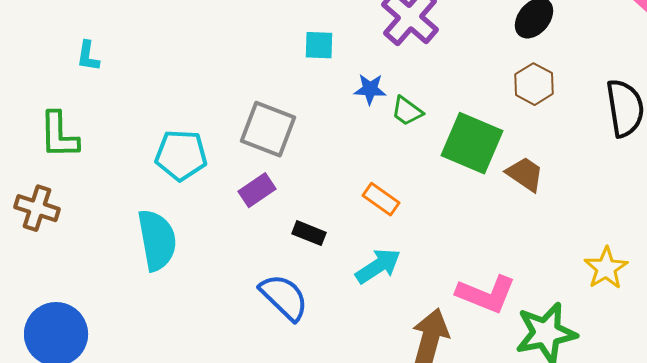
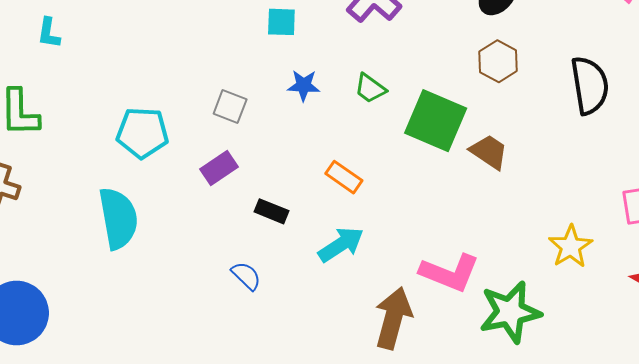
blue star: (370, 89) -> (304, 85), moved
gray square: (268, 129) -> (230, 107), size x0.6
blue semicircle: (284, 297) -> (246, 276), size x0.6

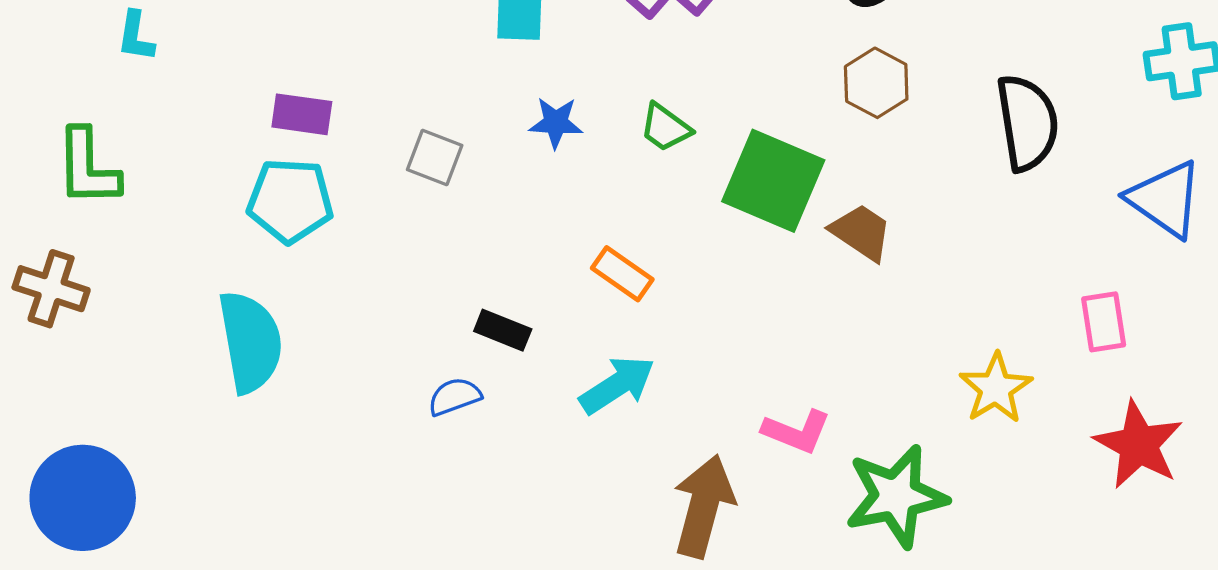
purple rectangle: (219, 168) -> (302, 114), moved, turned 42
pink L-shape: (450, 273) -> (797, 431), size x0.7
blue semicircle: (246, 276) -> (455, 397), moved, turned -64

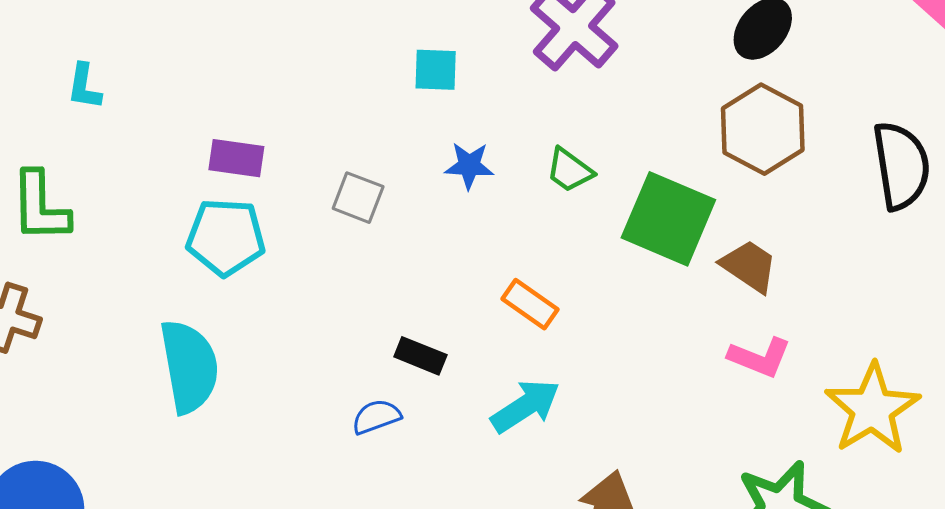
brown hexagon: (876, 83) -> (763, 129), size x1.4
yellow star: (996, 388) -> (872, 409), size x1.4
pink L-shape: (797, 431) -> (760, 357), moved

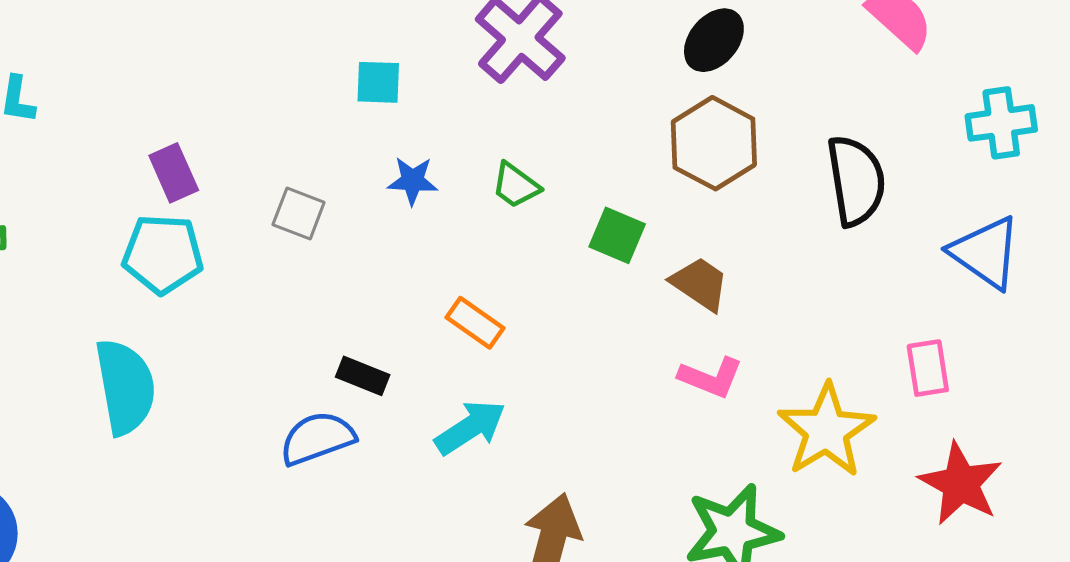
purple rectangle: (236, 158) -> (174, 173), turned 58
green square: (668, 219) -> (617, 235), size x0.6
blue semicircle: (376, 417) -> (317, 438), size x1.5

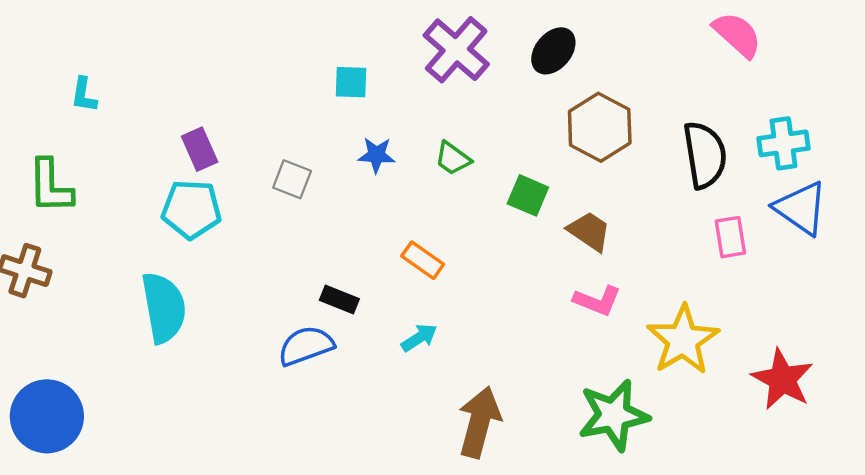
black ellipse: (714, 40) -> (553, 51), moved
cyan cross: (1001, 123) -> (784, 143), moved
pink rectangle: (928, 368) -> (730, 237), moved
cyan arrow: (470, 427) -> (419, 338), size x0.7

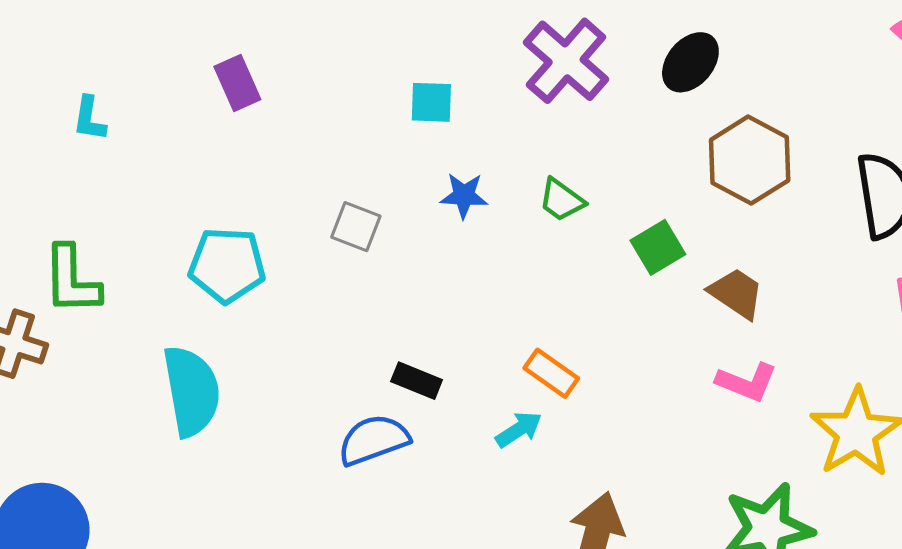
purple rectangle: (200, 149) -> (237, 83), moved
green L-shape: (50, 186) -> (72, 280), moved
green square: (528, 195) -> (658, 247), turned 36
orange rectangle: (423, 260) -> (551, 373), moved

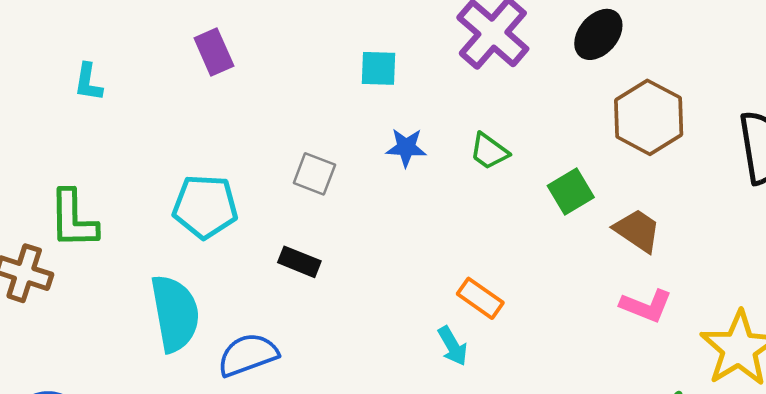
black rectangle: (417, 381) -> (299, 262), moved
cyan arrow: (519, 429) -> (453, 346), turned 93
blue semicircle: (374, 440) -> (248, 355), moved

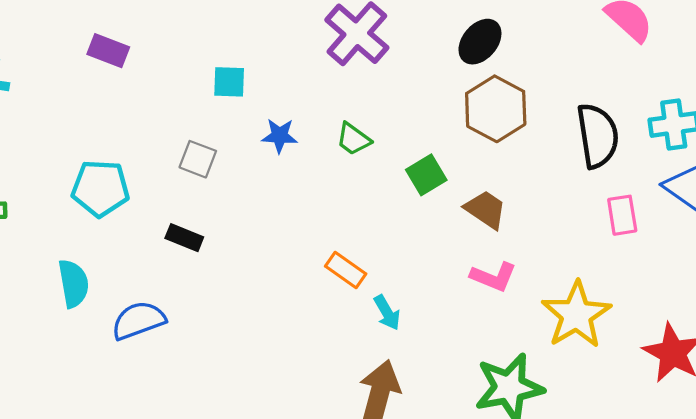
black ellipse: (598, 34) -> (480, 42), moved
purple rectangle: (214, 52) -> (108, 51), turned -45
cyan square: (379, 68) -> (229, 82), moved
cyan semicircle: (175, 313) -> (74, 283), size x0.7
cyan arrow: (453, 346) -> (387, 313), moved

